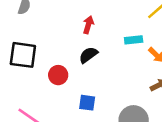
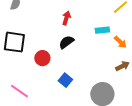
blue square: (87, 103) -> (65, 80), turned 32

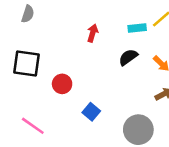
cyan rectangle: (102, 30) -> (137, 28), moved
black semicircle: (66, 42) -> (128, 57), moved

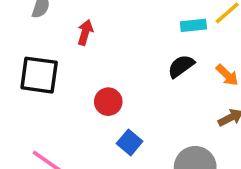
red arrow: (93, 33) -> (85, 32), moved
red circle: (62, 84) -> (108, 102), moved

